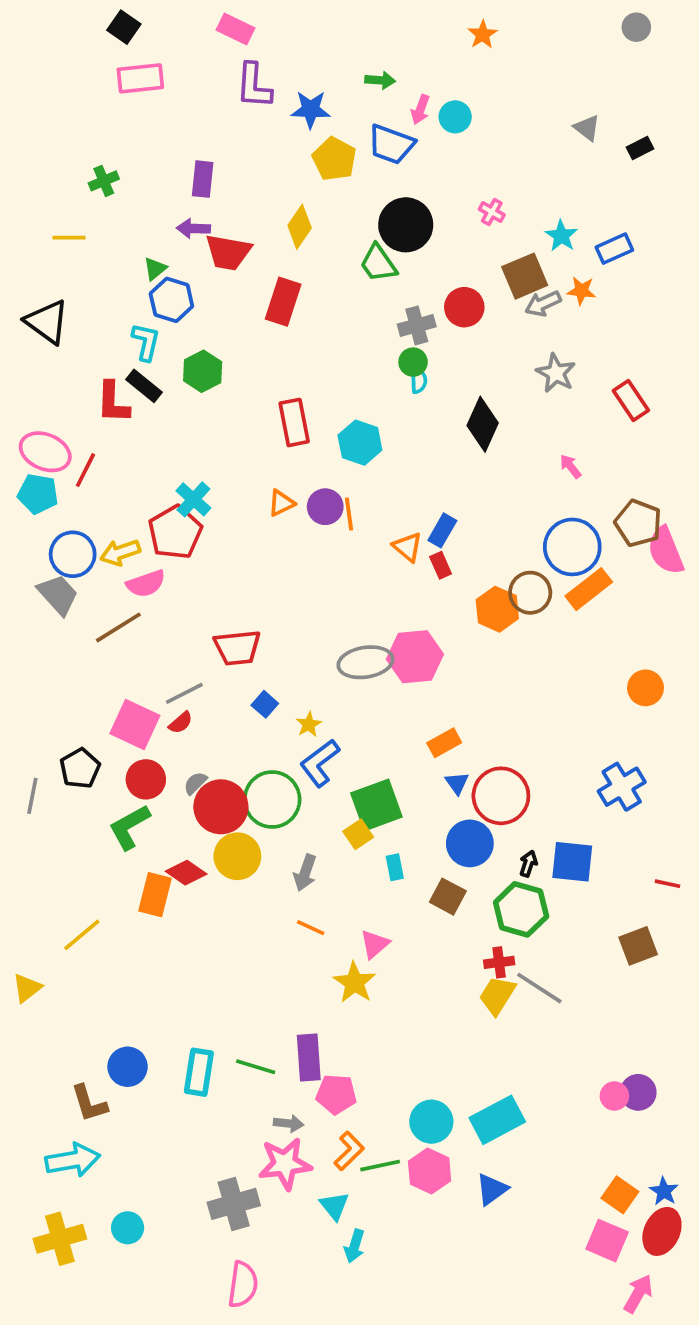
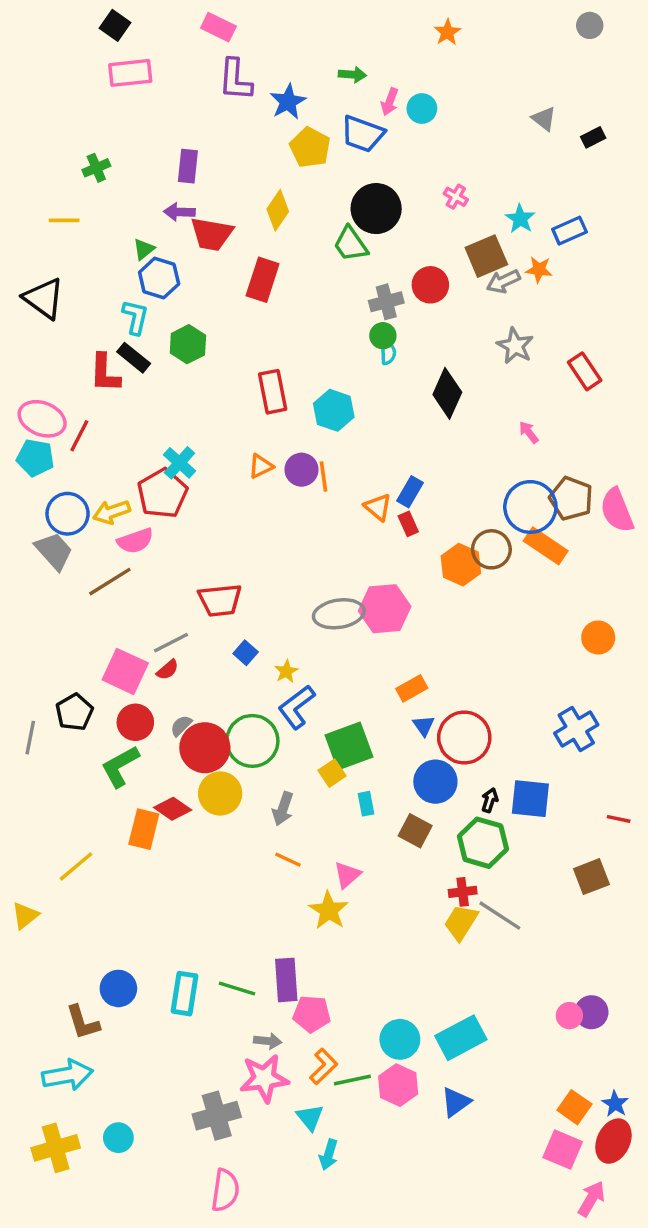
blue star: (311, 110) -> (288, 102), turned -30
brown pentagon: (638, 523) -> (571, 498), moved
orange rectangle: (589, 589) -> (546, 546), turned 72

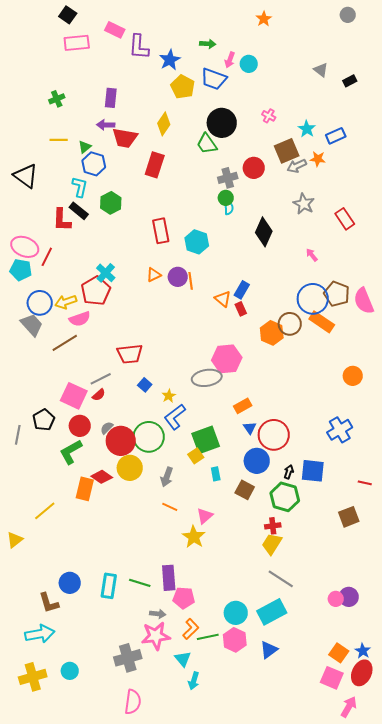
pink rectangle: (218, 27) -> (115, 30), moved
yellow line: (64, 220) -> (59, 140), moved
gray ellipse: (339, 614) -> (207, 378), moved
gray line: (500, 916) -> (281, 579), moved

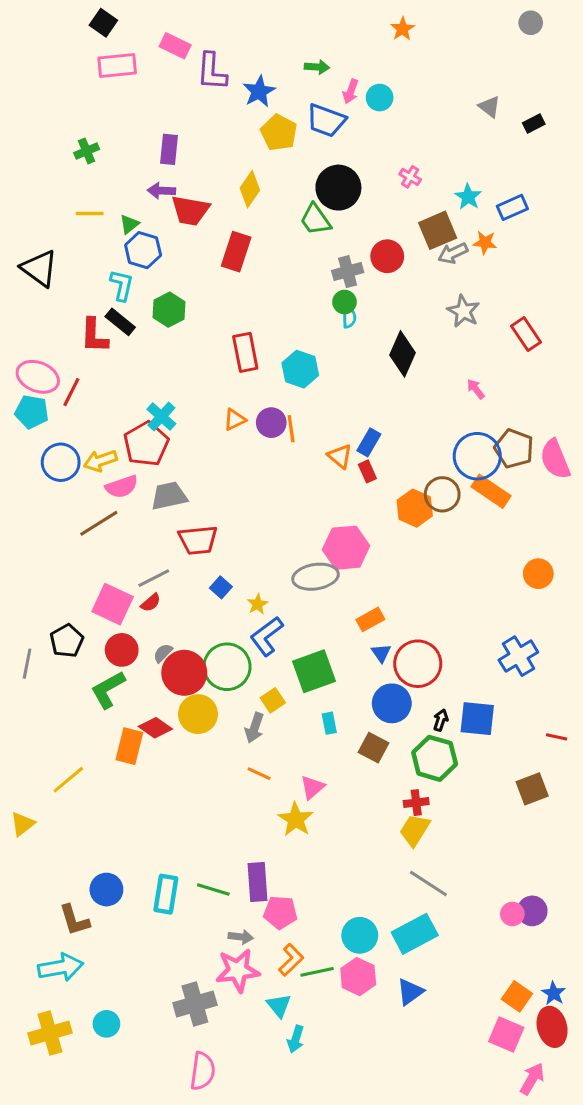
gray trapezoid: (32, 325) -> (169, 496), moved, turned -60
yellow square: (196, 456) -> (273, 700), moved
red ellipse: (362, 673) -> (552, 1027), turned -40

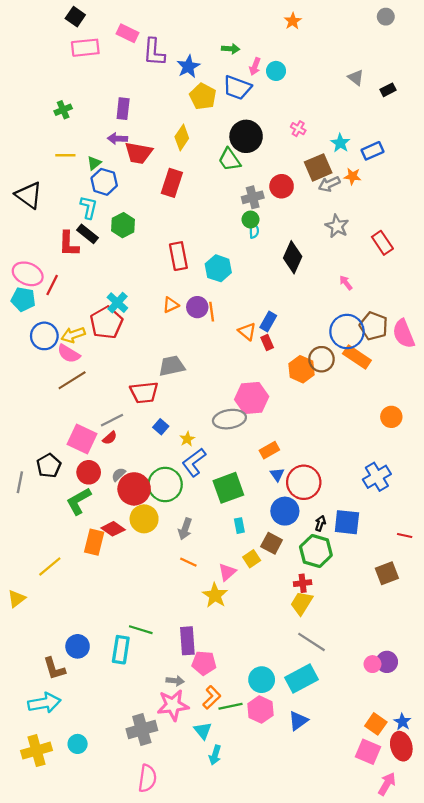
pink semicircle: (122, 487) -> (69, 354), moved, turned 50
gray trapezoid: (169, 496) -> (172, 366), moved
yellow square: (273, 700) -> (252, 559), moved
green line: (213, 890) -> (141, 630), moved

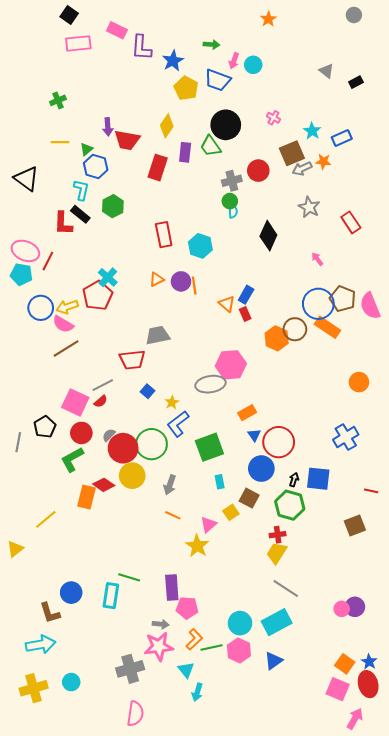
purple rectangle: (123, 109) -> (185, 152), moved
purple arrow: (117, 139) -> (108, 127), turned -96

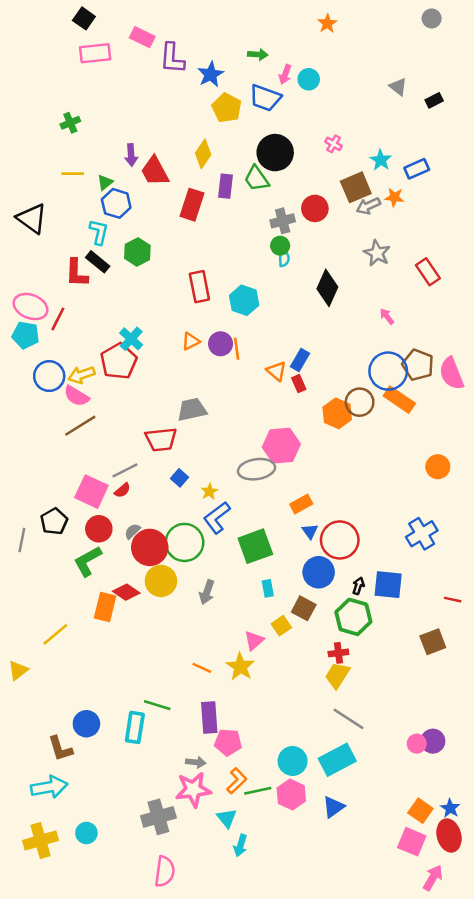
red trapezoid: (127, 140) -> (155, 171), turned 52
orange line: (173, 515) -> (202, 668), moved

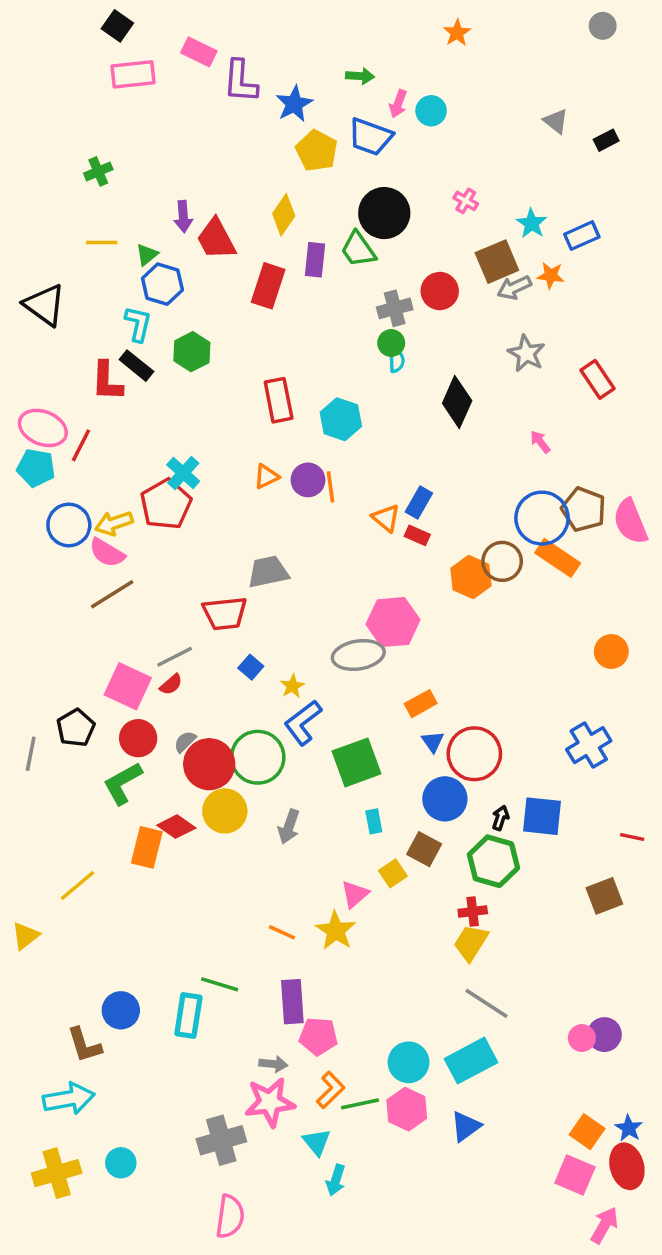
red rectangle: (299, 384) -> (417, 535), turned -42

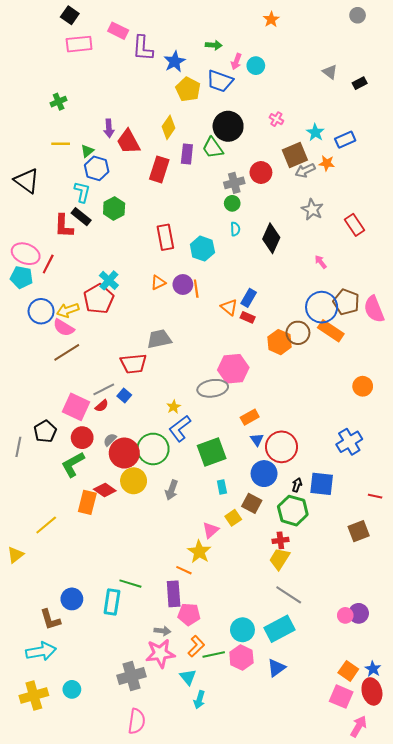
cyan semicircle: (396, 360) -> (235, 229), moved
blue square: (251, 667) -> (124, 395), moved
orange line: (282, 932) -> (184, 570), moved

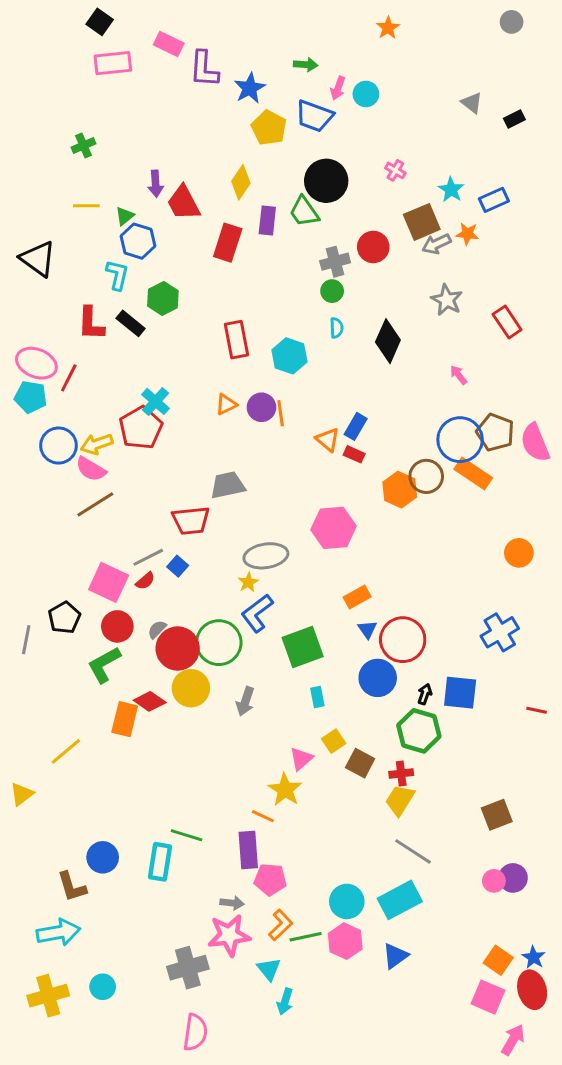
black rectangle: (81, 217) -> (131, 323), moved
gray ellipse: (213, 388) -> (266, 556), moved
brown square: (252, 503) -> (360, 763), moved
brown square: (359, 531) -> (497, 815), moved

